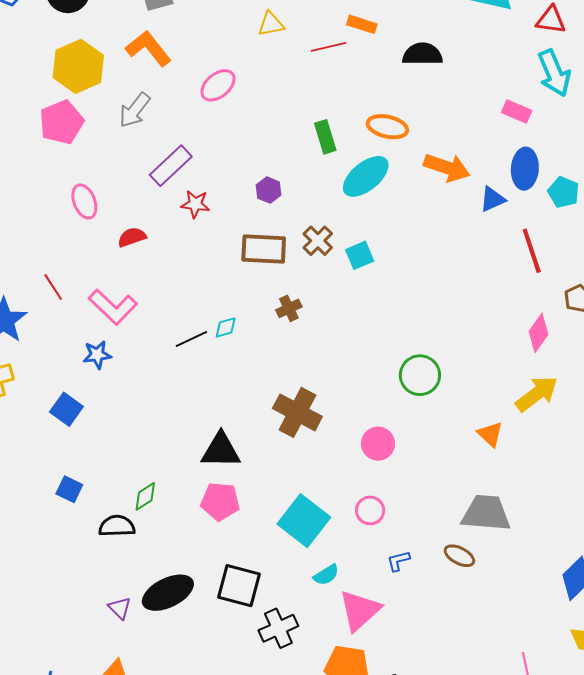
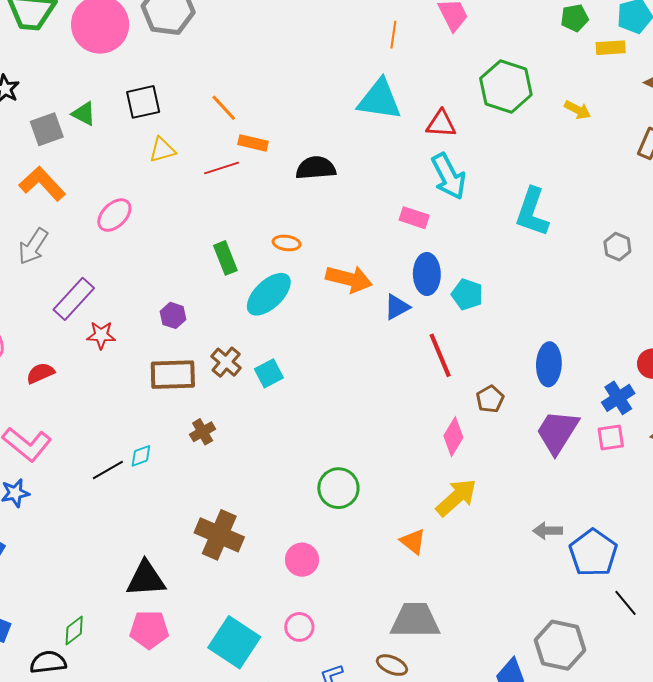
orange ellipse: (387, 127) -> (287, 243), size x0.7

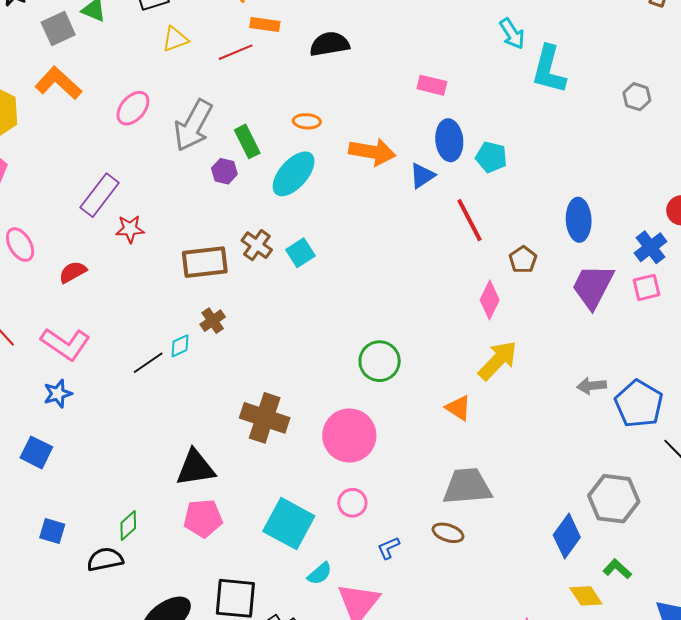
cyan arrow: (449, 176) -> (512, 34), moved, size x0.7
gray arrow: (33, 246) -> (193, 125), moved, size x1.4
purple hexagon: (173, 315) -> (224, 171), moved
brown cross: (203, 432) -> (213, 321), moved
pink circle: (302, 560) -> (349, 435), size x1.6

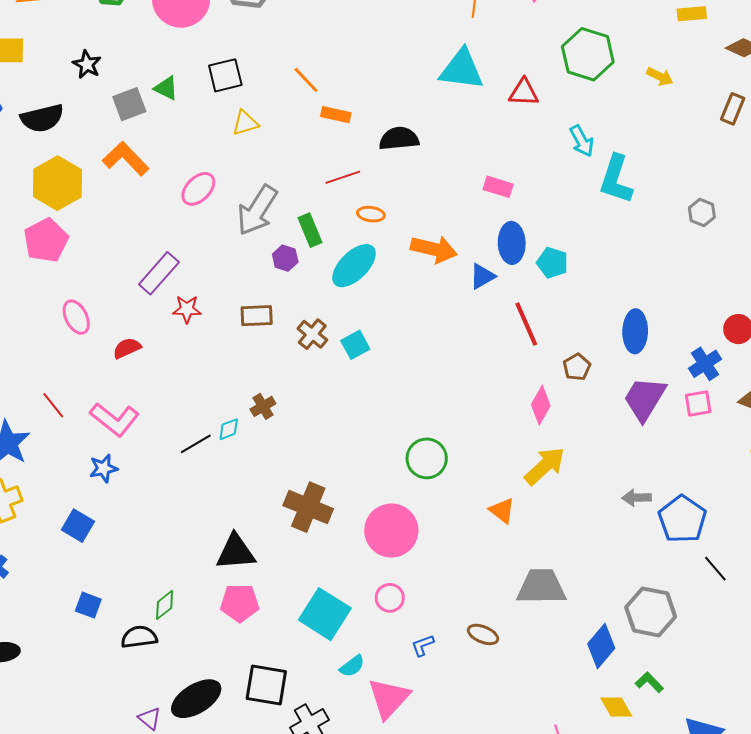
red line: (236, 52) -> (343, 177), moved
brown rectangle: (205, 262) -> (257, 316), moved, size x0.7
gray trapezoid: (467, 486) -> (541, 587), moved

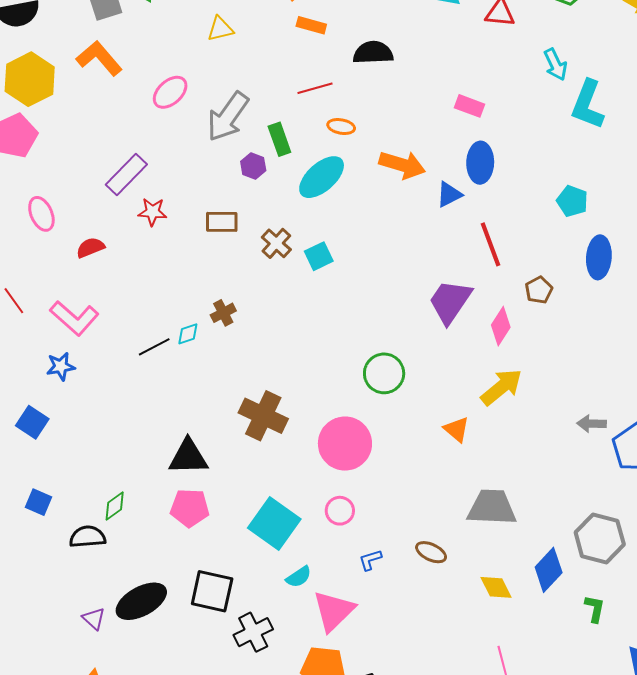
cyan pentagon: (552, 263) -> (572, 201), moved
purple trapezoid: (645, 399) -> (450, 302), moved
green L-shape: (649, 682) -> (595, 609), turned 52
yellow diamond: (616, 707) -> (496, 587), moved

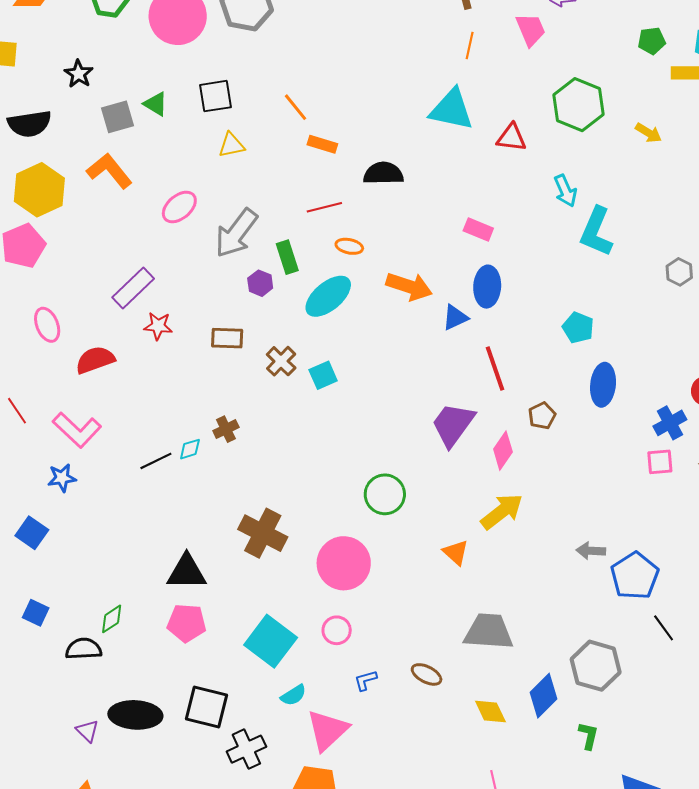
red semicircle: (90, 248) -> (95, 360), size x1.4
black ellipse: (141, 601) -> (135, 715), turned 30

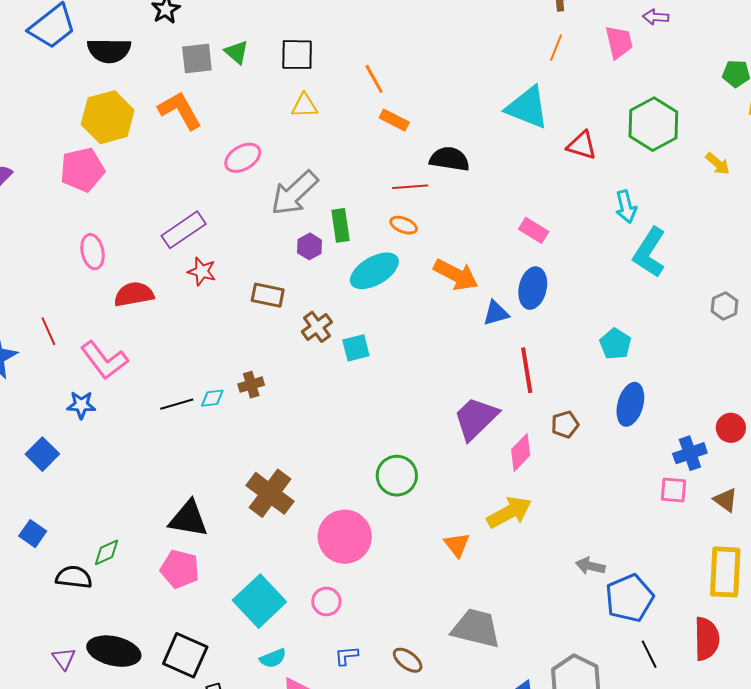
red line: (324, 207) -> (410, 187), moved

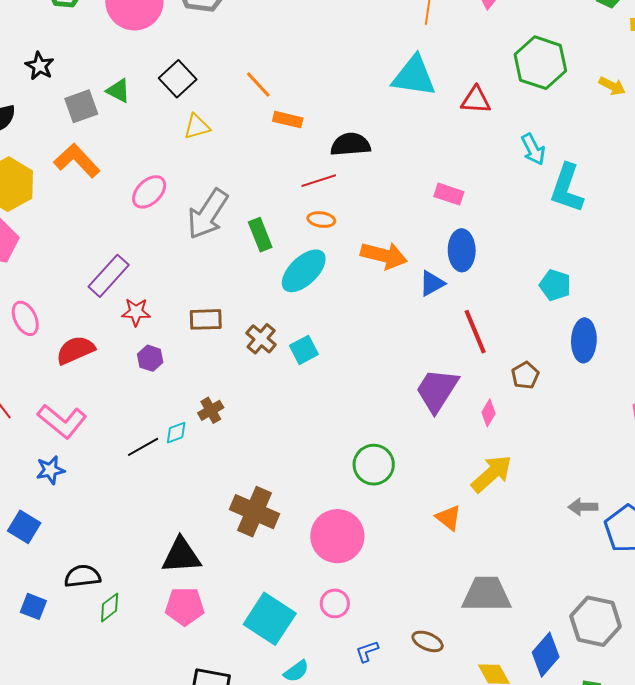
black square: (297, 55) -> (178, 79), turned -30
purple hexagon: (310, 246) -> (150, 358), moved
pink diamond: (521, 452) -> (489, 413), size x0.7
black semicircle: (74, 577) -> (82, 576), moved

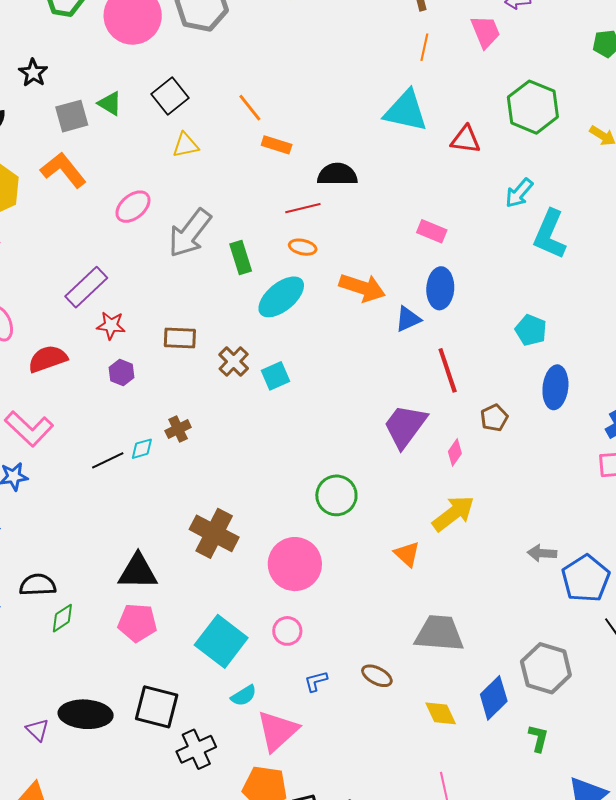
cyan arrow: (533, 149) -> (519, 193), turned 64

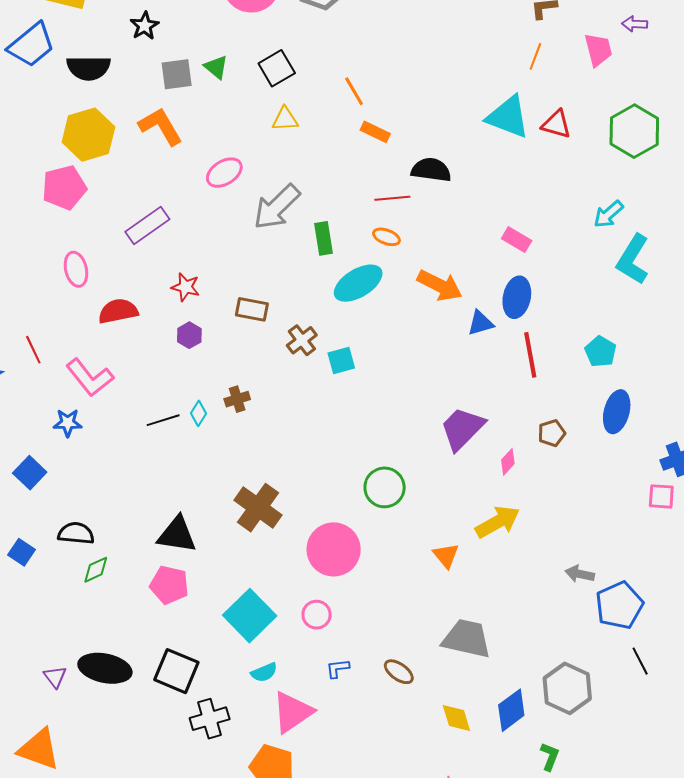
red triangle: (466, 140) -> (556, 124), moved
purple rectangle: (86, 287) -> (147, 226), moved
red line: (448, 370) -> (530, 355), moved
cyan diamond: (142, 449) -> (199, 413), turned -50

